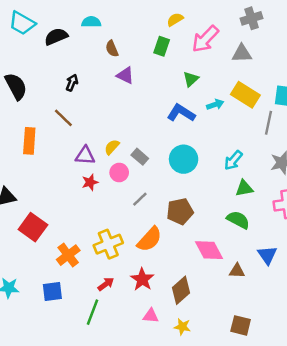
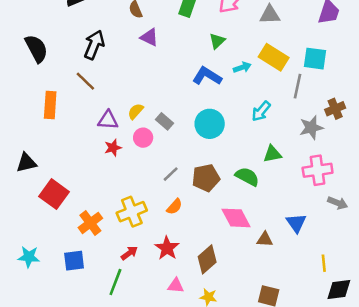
black arrow: (72, 83) -> (94, 45), size x1.6
cyan arrow: (233, 160) -> (261, 111), moved
gray line: (140, 199) -> (171, 174), moved
green semicircle: (238, 220) -> (247, 177), moved
orange semicircle: (150, 239) -> (174, 207), size x0.6

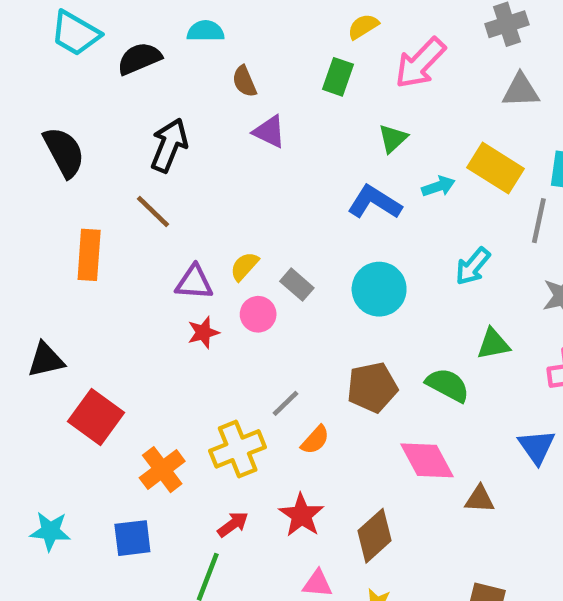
gray triangle: (270, 15) -> (521, 90), moved
gray line: (171, 174) -> (285, 403), moved
blue triangle: (296, 223) -> (537, 447), moved

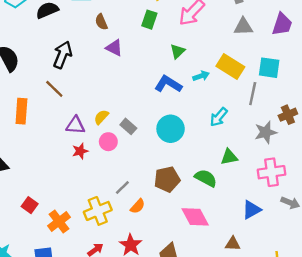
red square: (96, 417) -> (30, 205), moved, size x0.6
blue triangle: (537, 447) -> (252, 210), turned 36
brown triangle: (480, 499) -> (233, 244), moved

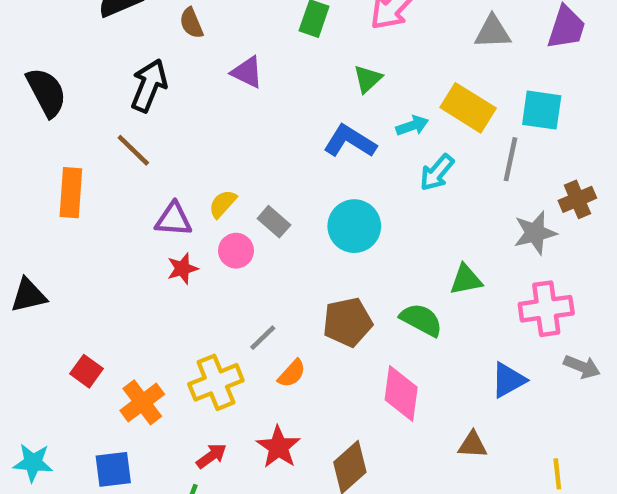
brown semicircle: (101, 22) -> (191, 23), moved
cyan arrow: (219, 117) -> (437, 173), moved
pink diamond: (195, 217) -> (401, 393), turned 36

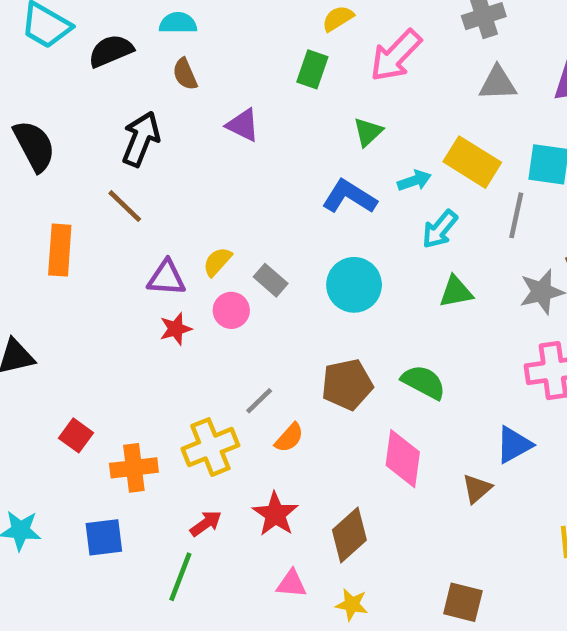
green triangle: (466, 280) -> (456, 292), moved
orange cross: (142, 402) -> (134, 468), turned 30
brown triangle: (473, 445) -> (477, 489), moved, turned -44

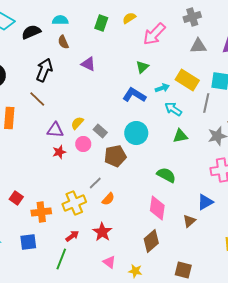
green rectangle: (312, 69) -> (101, 23), moved
cyan arrow: (440, 229) -> (173, 109), turned 84
brown pentagon: (347, 384) -> (115, 156), moved
brown diamond: (349, 535) -> (151, 241), moved
pink triangle: (291, 584) -> (109, 262), turned 32

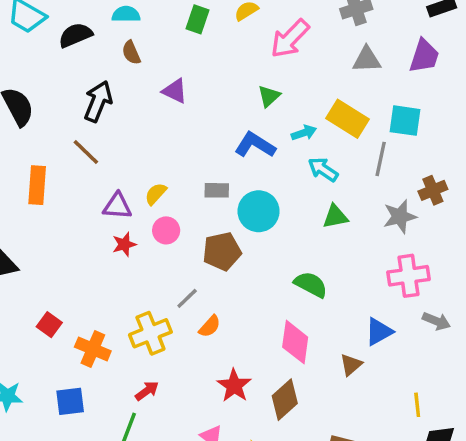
gray rectangle: (100, 131) -> (217, 190), moved, turned -40
orange cross: (41, 212) -> (93, 349), turned 30
red star: (102, 232) -> (234, 386), moved

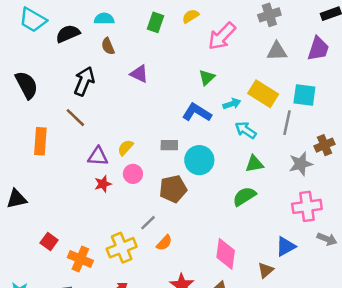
green semicircle: (311, 284) -> (244, 196), moved, turned -60

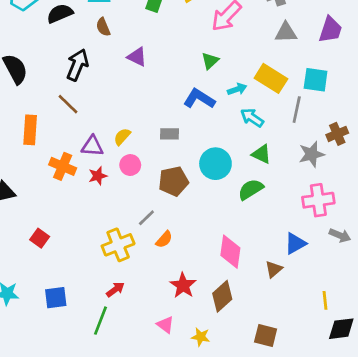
cyan circle: (199, 160) -> (215, 164), moved
green triangle: (254, 164) -> (261, 154), turned 36
orange cross: (80, 259) -> (63, 166), moved

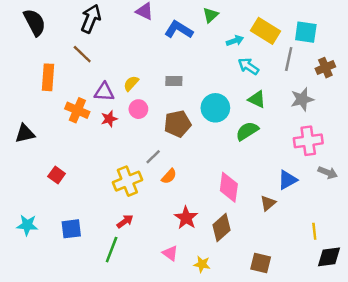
blue L-shape: (199, 99) -> (179, 30), moved
brown cross: (337, 134) -> (325, 68), moved

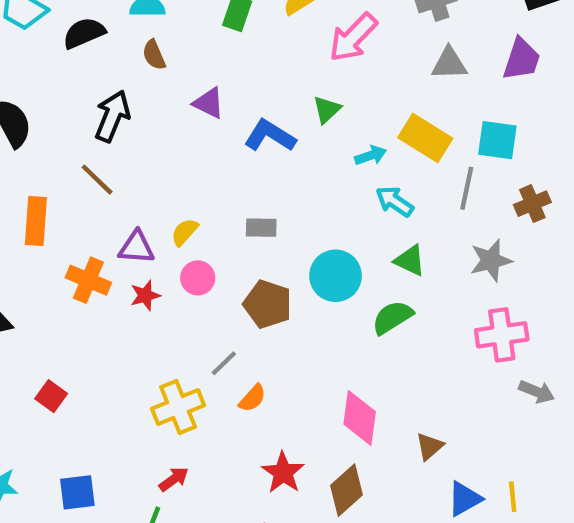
brown pentagon: (178, 124) -> (268, 304), turned 30
blue triangle: (287, 180) -> (465, 499), moved

